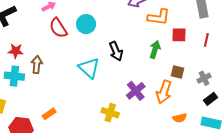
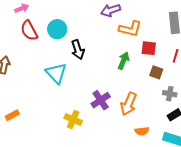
black arrow: (116, 51) -> (78, 50), moved
brown square: (178, 72) -> (156, 72), moved
gray cross: (204, 78) -> (170, 94), turned 32

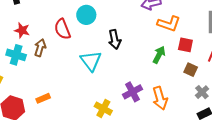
cyan circle: (57, 29) -> (86, 15), moved
red semicircle: (29, 31) -> (62, 29), moved
gray cross: (170, 94) -> (202, 92), turned 32
orange arrow: (129, 104) -> (160, 98), turned -45

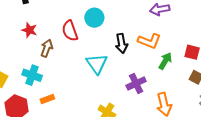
orange L-shape: (169, 24) -> (149, 41), moved
cyan cross: (16, 55) -> (32, 75), moved
purple cross: (132, 92) -> (136, 83), moved

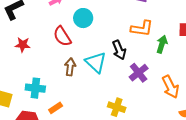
black arrow: (121, 43) -> (119, 50), moved
brown arrow: (47, 48) -> (70, 67), moved

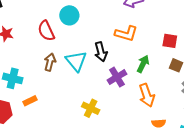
green arrow: (162, 44) -> (143, 64), moved

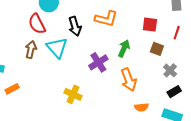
red semicircle: (46, 31) -> (37, 24), moved
black arrow: (101, 52) -> (75, 26), moved

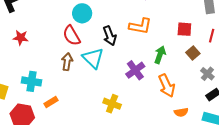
brown square: (157, 49) -> (193, 53), turned 32

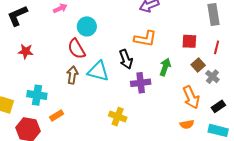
black arrow: (110, 36) -> (126, 59), moved
cyan triangle: (93, 58) -> (98, 71), turned -30
purple cross: (135, 70) -> (141, 83), turned 30
gray cross: (207, 74) -> (212, 77), moved
orange arrow: (167, 86) -> (191, 97), moved

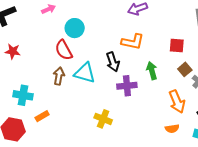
green arrow: (165, 67) -> (152, 71), turned -36

